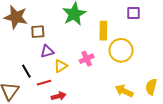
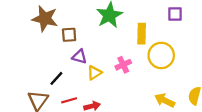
purple triangle: (47, 51) -> (79, 57), turned 32
black line: (26, 71) -> (56, 78), turned 72
red line: (44, 83) -> (69, 100), moved

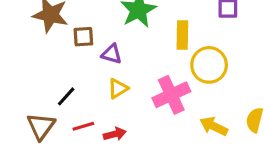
purple triangle: (79, 57) -> (112, 54), moved
pink cross: (123, 65) -> (171, 95), moved, size x1.6

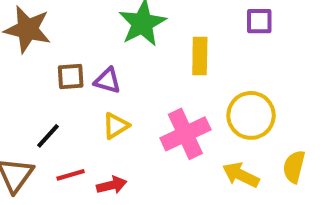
brown square: (83, 37) -> (71, 76), moved
yellow circle: (209, 65) -> (251, 115), moved

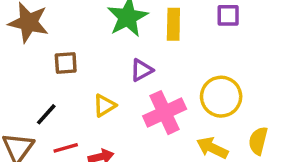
yellow rectangle: (200, 56) -> (173, 24), moved
purple triangle: (107, 81) -> (142, 70), moved, turned -45

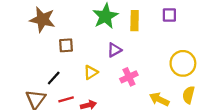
yellow circle: (221, 97) -> (183, 63), moved
pink cross: (165, 113) -> (129, 77), size x0.7

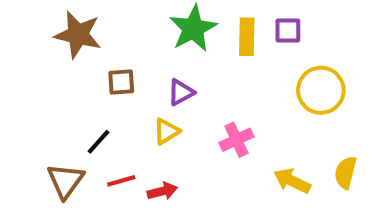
purple square: (169, 15) -> (288, 31), moved
purple triangle: (114, 50) -> (181, 92), moved
yellow circle: (183, 63) -> (321, 90), moved

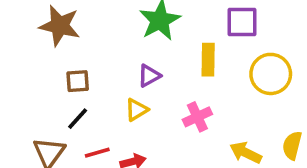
purple square: (288, 31) -> (242, 22), size x1.4
yellow rectangle: (247, 37) -> (208, 60), moved
brown square: (121, 82) -> (78, 81), moved

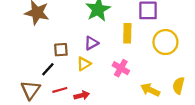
brown square: (78, 81) -> (61, 50), moved
pink cross: (197, 117) -> (121, 68), turned -35

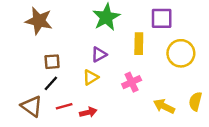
brown square: (61, 50) -> (52, 62), moved
pink cross: (121, 68) -> (132, 82), turned 35
brown triangle: (30, 90) -> (32, 106), turned -30

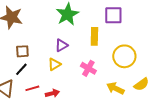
yellow circle: (181, 53) -> (124, 56), moved
pink cross: (132, 82) -> (88, 68), turned -35
yellow semicircle: (195, 101) -> (141, 84), turned -140

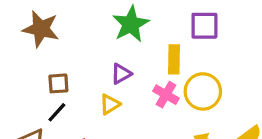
yellow circle: (124, 56) -> (203, 91), moved
pink cross: (88, 68) -> (166, 95), moved

